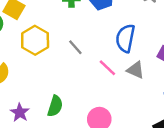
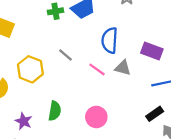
yellow hexagon: (35, 40) -> (30, 69), moved

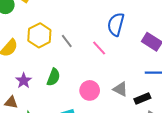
gray line: (65, 55) -> (67, 41), moved
gray triangle: (123, 68) -> (120, 89), moved

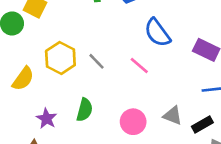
blue semicircle: (116, 24) -> (157, 33), turned -45

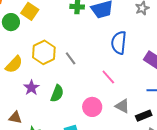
blue semicircle: (157, 33) -> (119, 43), turned 35
pink line: (139, 66) -> (108, 77), moved
purple star: (47, 119) -> (31, 88), moved

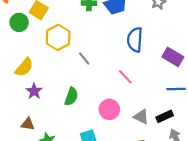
yellow hexagon: (44, 52) -> (58, 37), moved
purple star: (31, 88) -> (34, 91), moved
gray triangle: (122, 106) -> (141, 117), moved

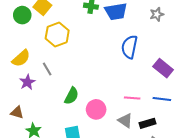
gray line: (84, 59) -> (47, 69), moved
pink line: (125, 77) -> (132, 98), moved, turned -49
green semicircle: (71, 97) -> (72, 96), moved

